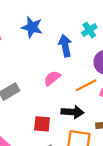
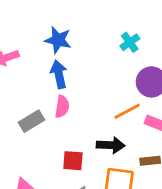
blue arrow: (65, 46) -> (59, 74), moved
pink semicircle: (52, 78) -> (62, 107), moved, turned 138

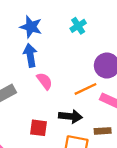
cyan cross: (130, 42) -> (78, 26), moved
pink semicircle: (62, 107) -> (45, 81), moved, turned -48

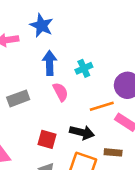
cyan cross: (78, 26) -> (84, 68), moved
blue star: (31, 27) -> (42, 26), moved

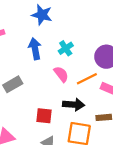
blue star: (42, 26) -> (42, 15), moved
pink semicircle: (60, 92) -> (61, 74), moved

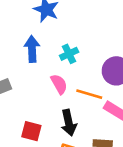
orange line: (87, 79) -> (89, 94), turned 35
black arrow: (74, 105) -> (69, 123), turned 65

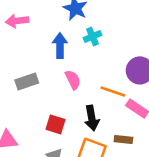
cyan cross: (69, 54) -> (93, 36), moved
pink semicircle: (59, 84) -> (73, 80), moved

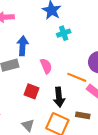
blue arrow: (60, 46) -> (23, 46), moved
red square: (56, 124) -> (32, 91), moved

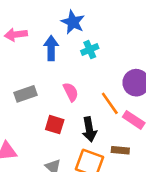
blue arrow: (23, 46) -> (51, 48), moved
orange line: (77, 77) -> (110, 103), turned 36

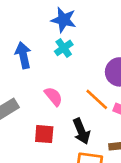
blue star: (73, 22) -> (64, 20), moved

